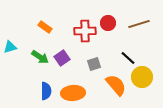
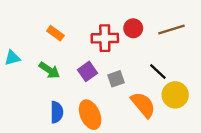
purple square: (62, 58) -> (88, 71), moved
orange ellipse: (73, 93) -> (90, 115), turned 70

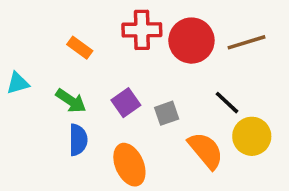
red circle: (133, 28) -> (191, 41), size x1.6
red cross: (105, 38) -> (142, 30), moved
blue semicircle: (57, 112) -> (78, 140), moved

